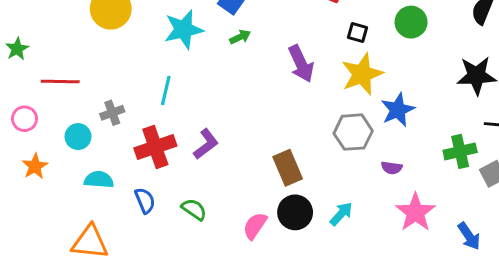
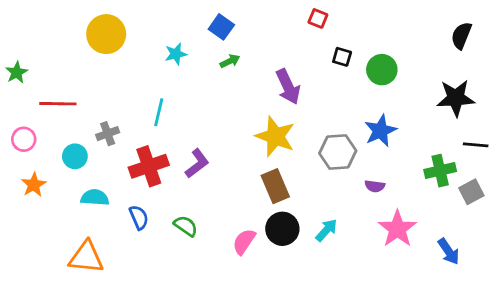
green circle: (411, 22) -> (382, 70), moved
cyan star: (184, 30) -> (176, 54), size x0.6
yellow star: (362, 74) -> (275, 136), moved, turned -30

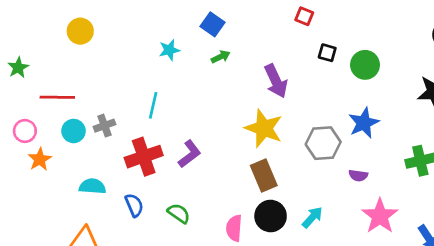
yellow circle: (106, 34) -> (80, 31), moved, size x0.7
cyan circle: (75, 156) -> (73, 131), moved
orange star: (34, 185) -> (40, 159), moved
pink semicircle: (244, 242) -> (234, 228), turned -30

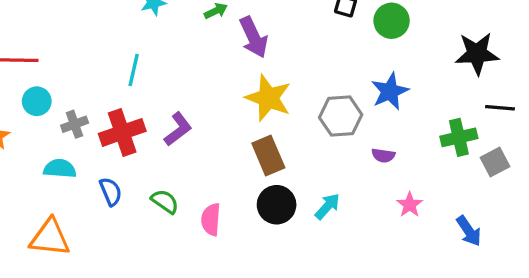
purple arrow: (276, 81) -> (254, 37), moved
gray cross: (105, 126) -> (75, 124), moved
pink star: (380, 216) -> (410, 205), size x0.6
pink semicircle: (234, 228) -> (211, 220), moved

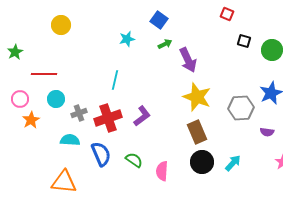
blue semicircle: (111, 192) -> (101, 154), size x1.4

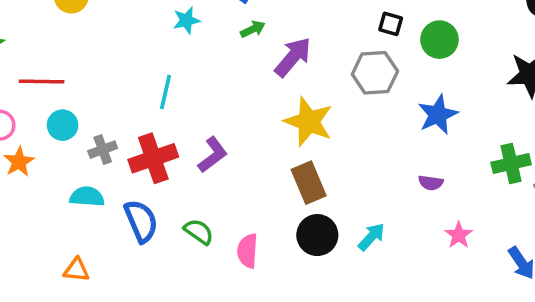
purple arrow: (188, 60) -> (293, 57), turned -115
gray hexagon: (241, 108) -> (375, 73), moved
orange triangle: (64, 182) -> (76, 270), size x0.6

